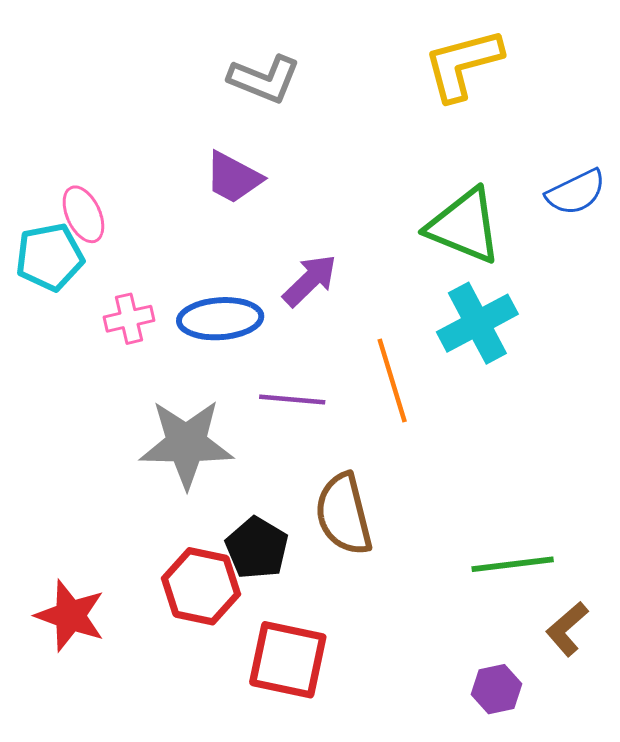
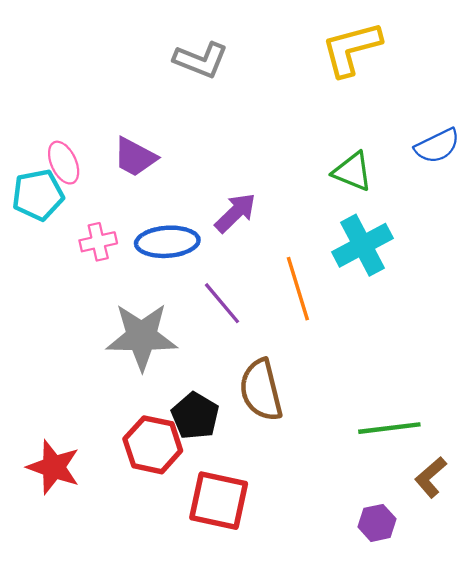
purple trapezoid: (233, 178) -> (135, 157), moved
green triangle: (464, 226) -> (352, 172), size x0.7
purple line: (292, 400) -> (222, 303), turned 45

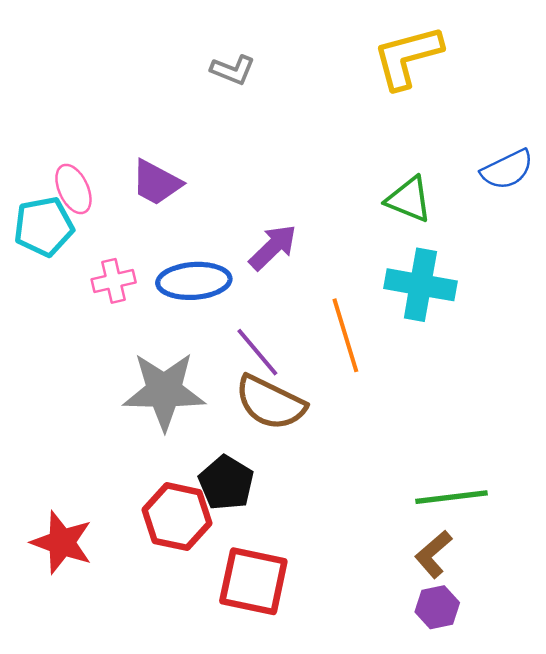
gray L-shape: (201, 60) -> (233, 70), size x0.7
cyan cross: (363, 245) -> (420, 285), turned 38
brown semicircle: (261, 390) -> (270, 403), moved, turned -50
brown L-shape: (431, 477) -> (433, 554), moved

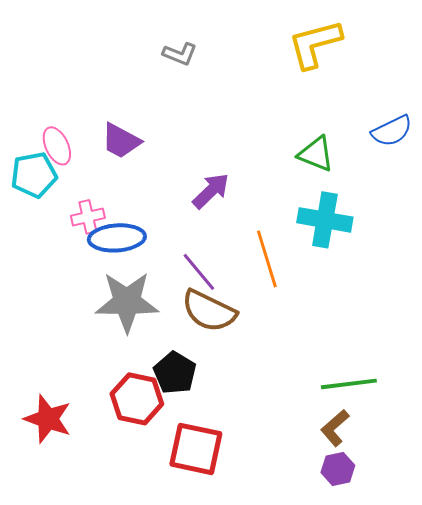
blue ellipse: (194, 281) -> (117, 238), moved

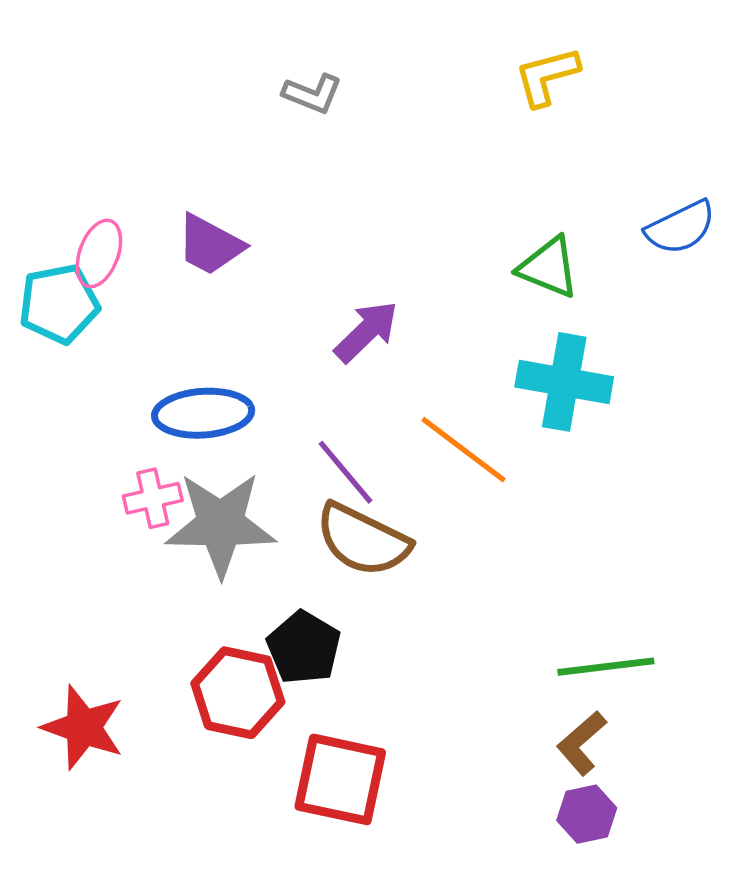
yellow L-shape: (315, 44) -> (547, 76), size x0.7
pink ellipse: (57, 146) -> (99, 253), turned 45
pink cross: (88, 217) -> (153, 498), moved
orange line: (267, 259) -> (464, 450), turned -36

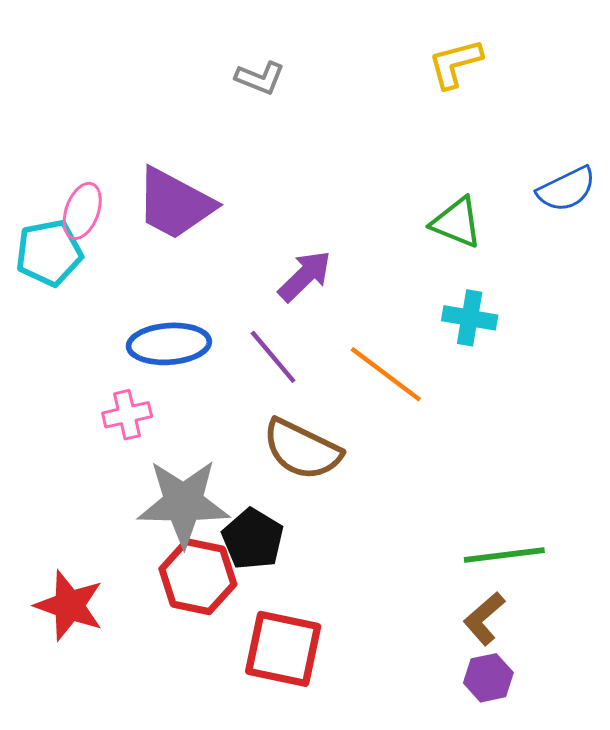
purple trapezoid: (210, 245) -> (175, 204), size x1.4
cyan cross: (564, 382) -> (470, 318), size x0.7
purple line: (345, 472) -> (273, 357), moved
gray star: (220, 524) -> (183, 503), moved

